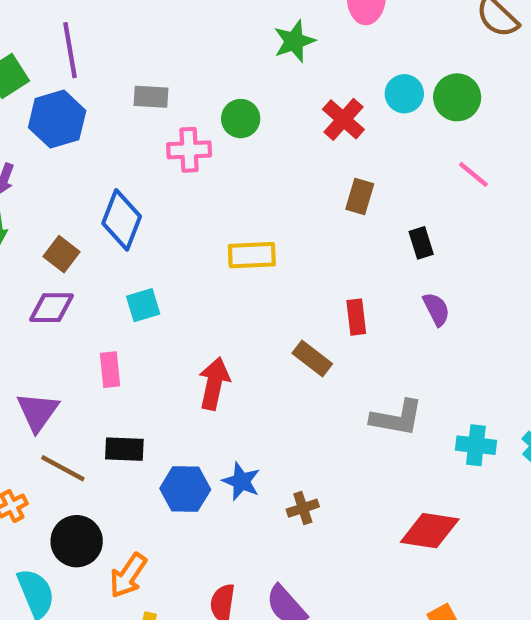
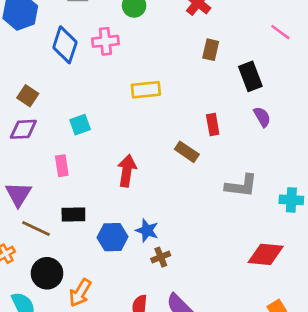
pink cross: (189, 150) -> (105, 41), moved
blue diamond: (122, 220) -> (65, 45), moved
black rectangle: (421, 243) -> (250, 76), size x1.5
brown cross: (303, 508) -> (161, 257), moved

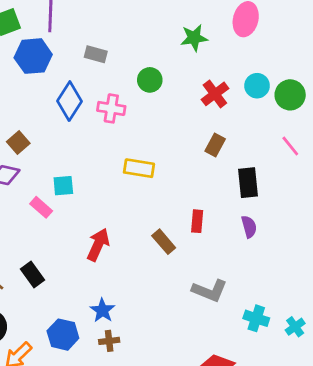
pink rectangle: (62, 166) -> (41, 207), moved, turned -55
black rectangle: (73, 214) -> (33, 275), turned 40
blue hexagon: (113, 237) -> (63, 335), moved

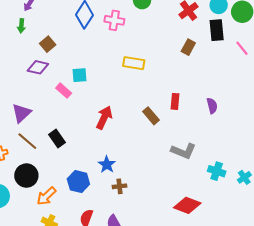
black rectangle: (248, 183) -> (217, 30), moved
brown cross: (109, 341) -> (119, 186), moved

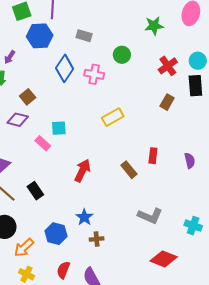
yellow rectangle: (134, 63) -> (113, 117), turned -40
gray L-shape: (183, 151) -> (150, 216), moved

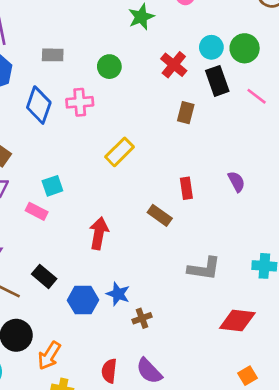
blue hexagon: (56, 234) -> (83, 300), moved

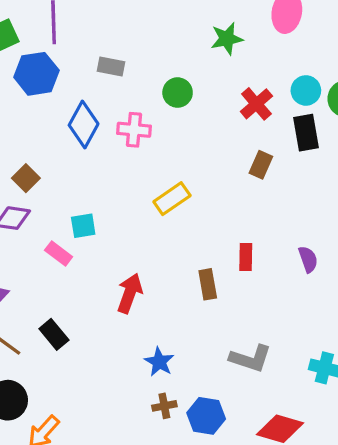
brown rectangle: (160, 215) -> (208, 284), turned 35
blue star: (118, 294) -> (159, 362), moved
blue hexagon: (83, 300) -> (206, 416), moved

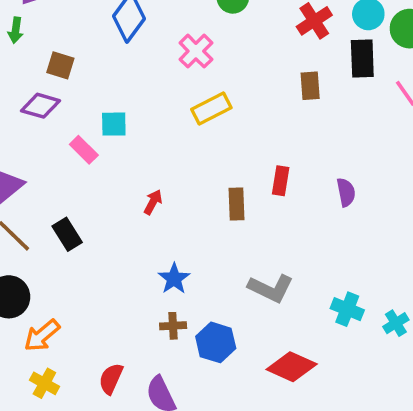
pink cross: (134, 130) -> (196, 51), moved, turned 32
brown rectangle: (261, 165) -> (310, 86), turned -36
brown square: (26, 178) -> (60, 65), turned -36
red arrow: (130, 293) -> (153, 202), size x0.6

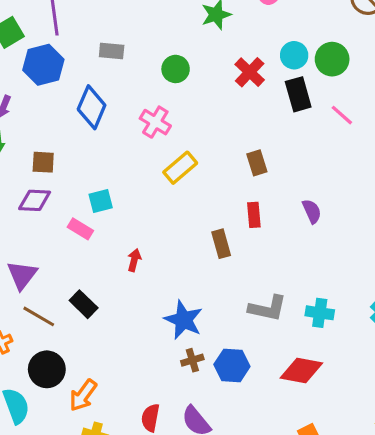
brown rectangle: (310, 86) -> (257, 163), moved
red arrow: (153, 202) -> (134, 260), moved
blue star: (174, 279) -> (184, 320), size x1.4
cyan cross: (347, 309) -> (320, 313), moved

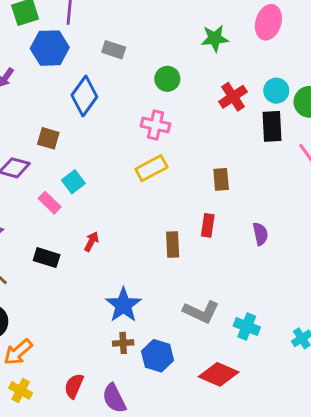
pink cross: (155, 122) -> (156, 125), moved, turned -32
brown square: (43, 162) -> (48, 138), moved
cyan square: (101, 201) -> (73, 182), turned -35
black rectangle: (84, 304) -> (47, 258), moved, turned -40

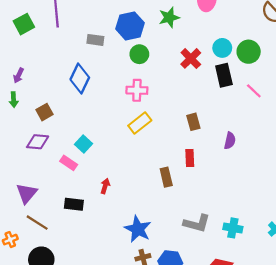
blue hexagon: (50, 48) -> (130, 26), moved
brown square: (48, 138) -> (45, 112), moved, turned -35
purple semicircle: (260, 234) -> (230, 141), moved, turned 35

